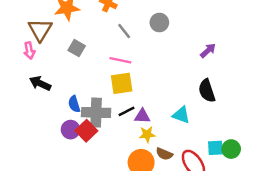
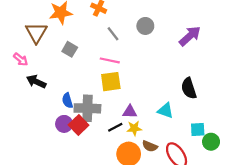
pink arrow: (29, 50) -> (21, 59), moved, turned -40
purple arrow: (208, 50) -> (190, 36), moved, size x1.5
black line: (127, 111) -> (115, 127), moved
cyan square: (215, 148) -> (198, 129), moved

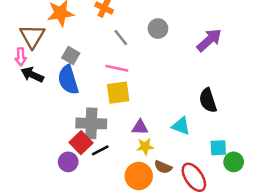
pink arrow: (21, 59) -> (21, 57), moved, turned 48
black arrow: (36, 82) -> (32, 75), moved
blue semicircle: (67, 101) -> (68, 80), moved, size x1.6
purple circle: (64, 124) -> (68, 162), moved
black line: (115, 127) -> (100, 150), moved

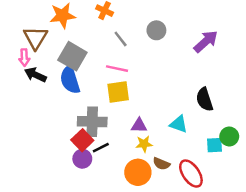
gray square: (71, 55) -> (72, 56), size x1.6
purple circle: (68, 162) -> (82, 159), moved
green circle: (234, 162) -> (229, 136), moved

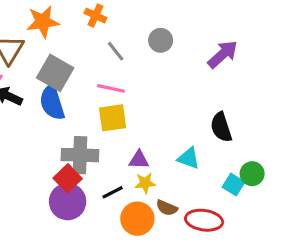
cyan square: (214, 145) -> (234, 185), turned 35
black line: (101, 148) -> (113, 192), moved
purple circle: (82, 159) -> (68, 202), size x1.5
red ellipse: (191, 174) -> (204, 220), turned -48

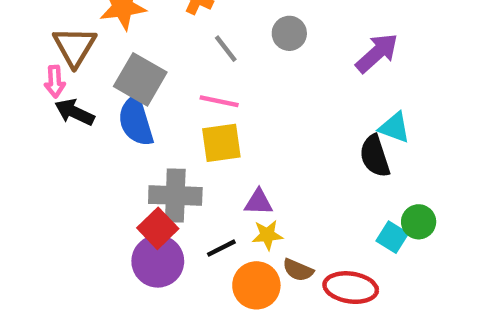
cyan triangle: (189, 158) -> (394, 128), moved

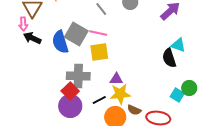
gray square: (140, 79) -> (76, 34), moved
yellow star: (267, 235) -> (120, 94), size x1.5

